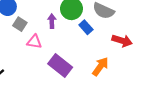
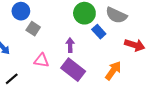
purple arrow: (52, 21) -> (70, 45), moved
pink triangle: (34, 42) -> (41, 60), moved

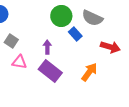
gray square: (33, 29) -> (11, 41), moved

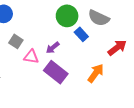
purple arrow: (47, 47) -> (53, 48), turned -128
red arrow: (110, 47) -> (117, 48), turned -54
pink triangle: (19, 62) -> (31, 57), moved

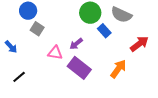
gray square: (16, 41) -> (37, 29), moved

